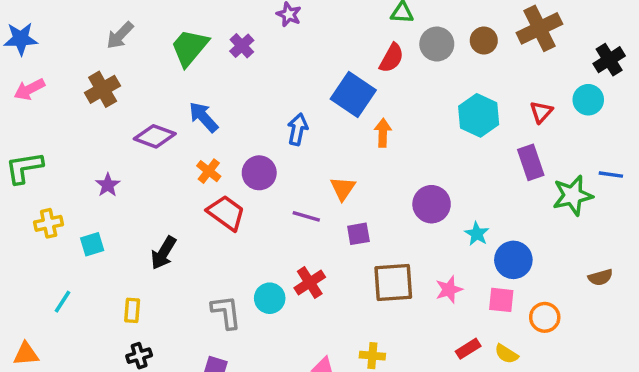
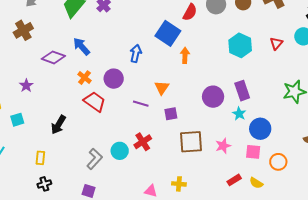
purple rectangle: (531, 162) -> (242, 91), moved
gray L-shape: (226, 312) -> (95, 159), turned 50

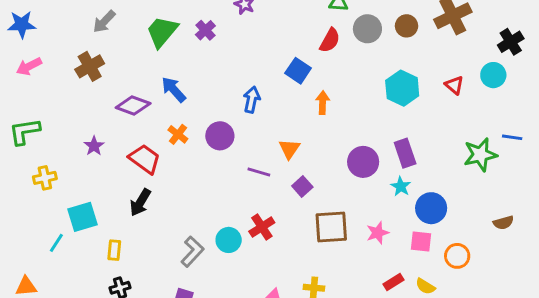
blue square: (168, 33) -> (298, 71), size x0.7
red triangle: (276, 43) -> (454, 85), turned -32
red trapezoid: (95, 102) -> (145, 159), moved
purple square: (171, 114) -> (302, 186), turned -32
cyan square: (17, 120) -> (82, 217), moved, size x1.5

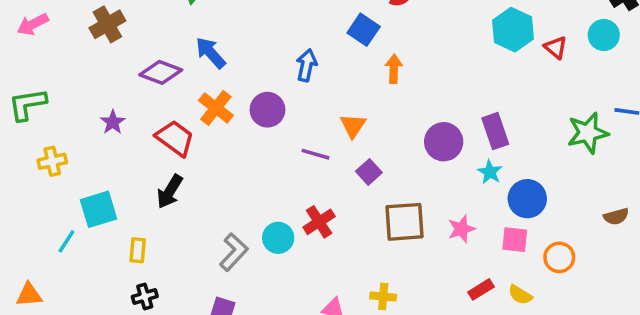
cyan hexagon: (402, 88) -> (513, 30), moved
orange cross: (178, 134) -> (216, 108), size x1.4

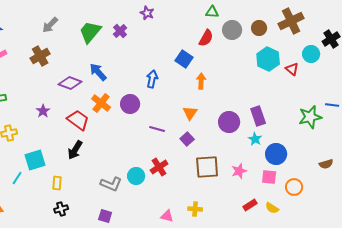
cyan circle: (604, 35) -> (311, 54), moved
orange triangle: (353, 126) -> (190, 113), moved
gray L-shape: (234, 252) -> (111, 184), turned 70

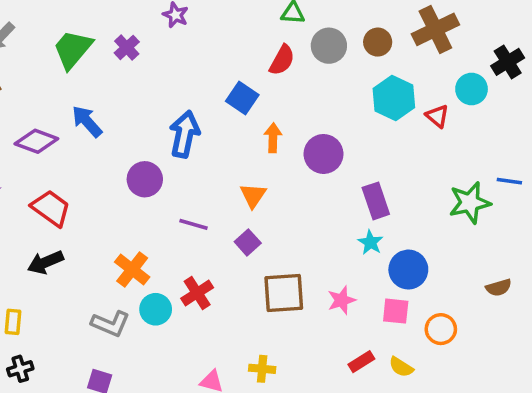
blue arrow: (152, 79) -> (184, 134), size x1.4
orange cross: (101, 103) -> (132, 270), moved
purple circle: (229, 122) -> (323, 154), moved
black arrow: (75, 150) -> (45, 262), turned 36

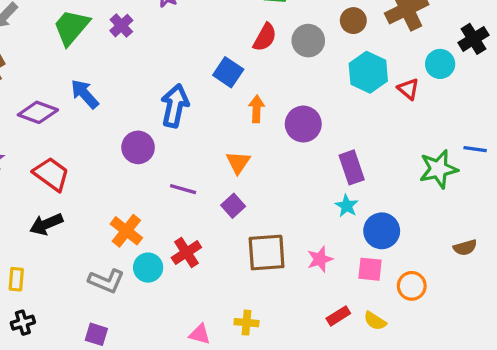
gray circle: (329, 46) -> (308, 41), moved

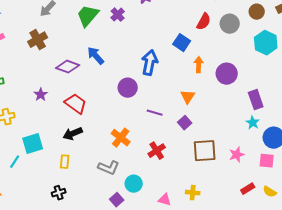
cyan circle: (148, 268) -> (134, 184), moved
yellow rectangle: (16, 279) -> (65, 162), moved
purple square: (96, 334) -> (117, 200), moved, turned 32

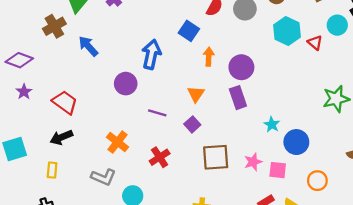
brown cross: (38, 40) -> (54, 26), moved
purple diamond: (68, 67) -> (19, 60), moved
purple rectangle: (256, 100) -> (238, 98), moved
pink square: (267, 161) -> (278, 170), moved

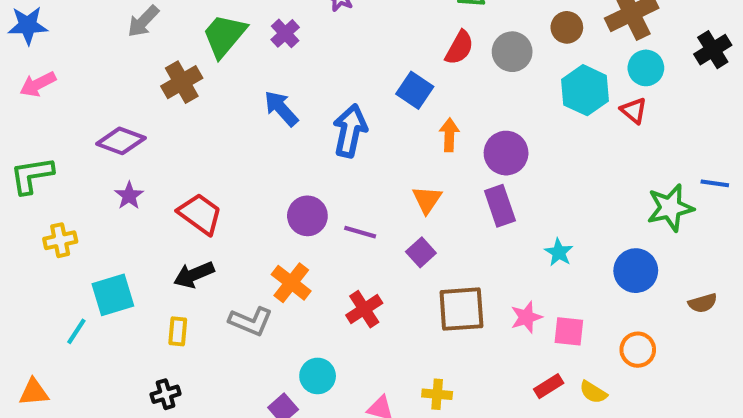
cyan circle: (337, 25) -> (646, 68), moved
blue arrow: (88, 46) -> (281, 108), moved
purple circle: (126, 84) -> (307, 216), moved
blue circle: (296, 142) -> (636, 271), moved
gray L-shape: (103, 177) -> (251, 321), moved

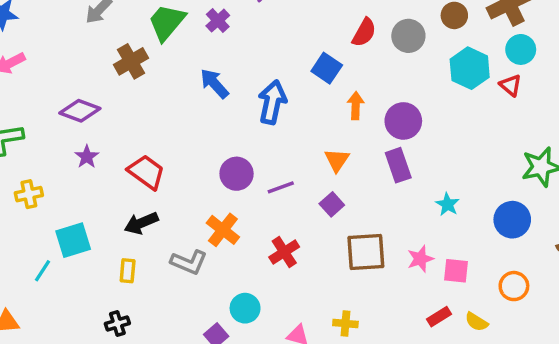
purple line: (360, 232) -> (281, 187), turned -36

